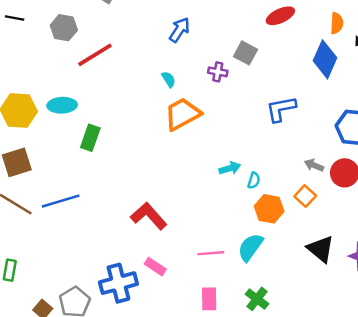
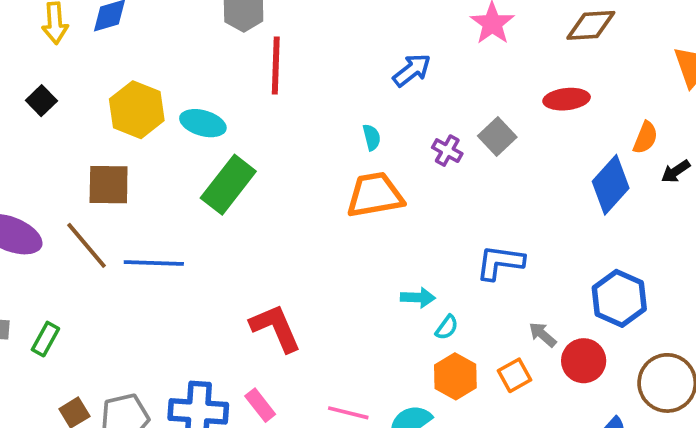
red line: (95, 55) -> (276, 65), turned -75
blue L-shape: (281, 109) -> (500, 262), moved
green rectangle: (90, 138) -> (228, 185), size x1.4

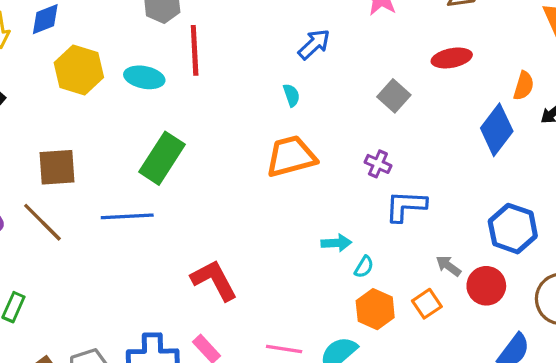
yellow hexagon: (137, 110) -> (79, 70), moved
cyan ellipse: (203, 123) -> (144, 77), moved
cyan semicircle: (372, 137) -> (291, 95), moved
purple cross: (447, 151) -> (378, 164), moved
blue line: (154, 263) -> (127, 216), moved

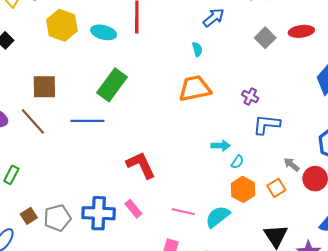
gray square: (394, 96) -> (265, 38), moved

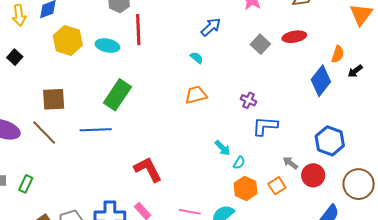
cyan semicircle: (197, 49) -> (197, 58), turned -32
orange trapezoid: (195, 88) -> (196, 95), size x0.7
cyan arrow: (221, 146) -> (223, 148), turned 48

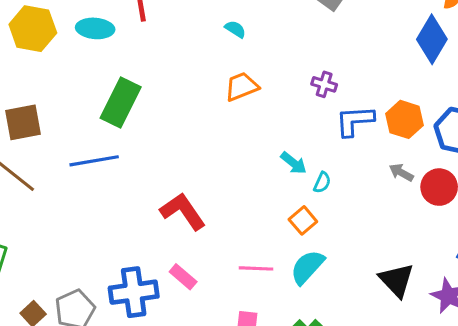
orange square: (277, 186) -> (303, 220), moved
orange hexagon: (245, 188) -> (404, 119), moved

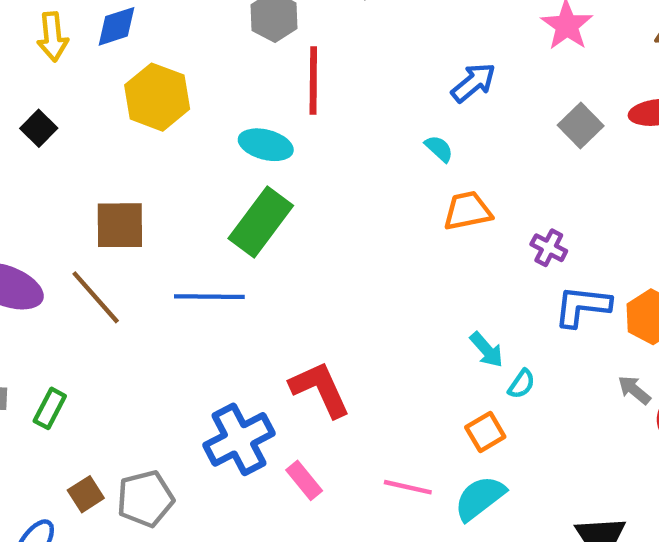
cyan ellipse: (95, 28) -> (266, 145), moved
orange trapezoid: (242, 87) -> (467, 211), moved
blue cross: (134, 292) -> (239, 439), moved, turned -30

